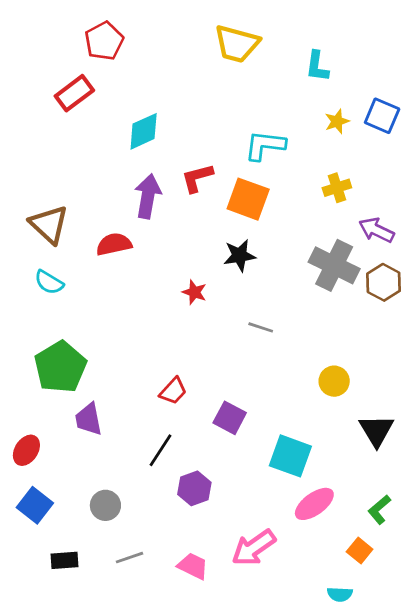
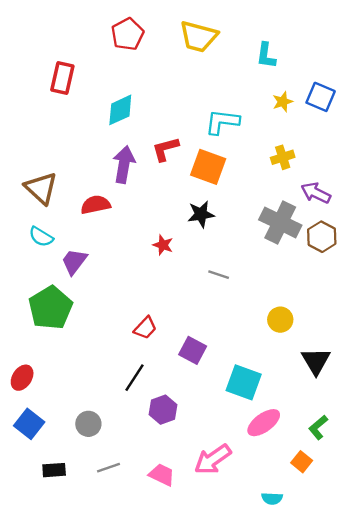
red pentagon: (104, 41) -> (127, 34), moved
red rectangle: (74, 93) -> (62, 78), turned -40
purple trapezoid: (89, 419) -> (74, 262), moved, turned 48
cyan semicircle: (340, 594) -> (272, 498), moved

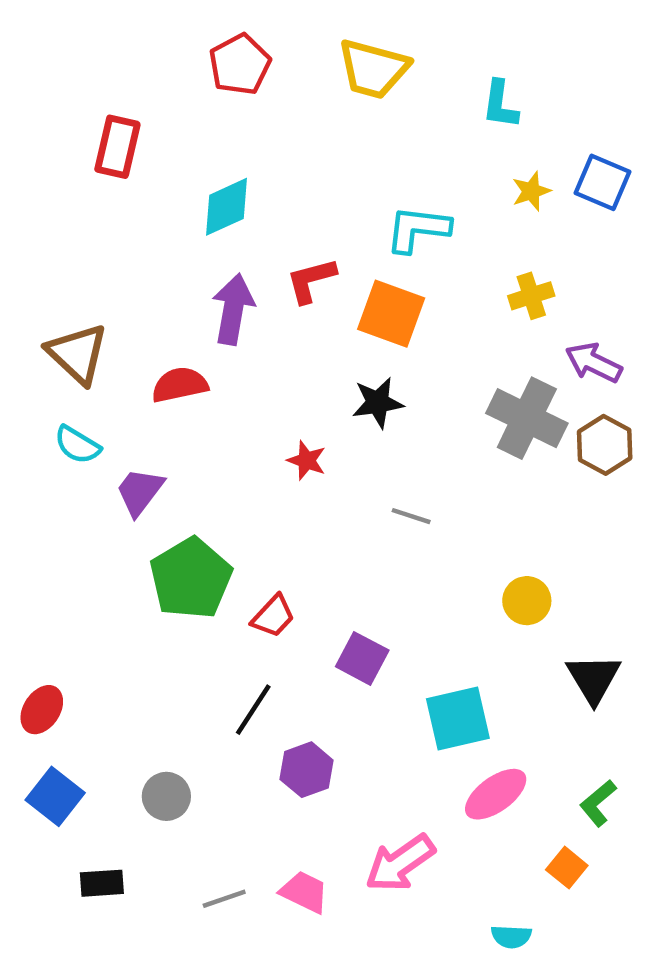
green pentagon: (50, 308) -> (191, 578), moved
cyan square: (244, 382) -> (458, 719), turned -33
gray line: (109, 468) -> (224, 899), moved

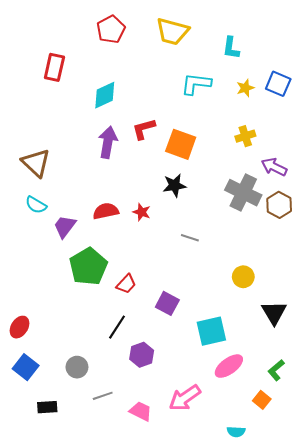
cyan L-shape: (418, 229) -> (196, 84), moved
red semicircle: (180, 385) -> (106, 211), moved
gray line: (224, 899) -> (103, 396), moved

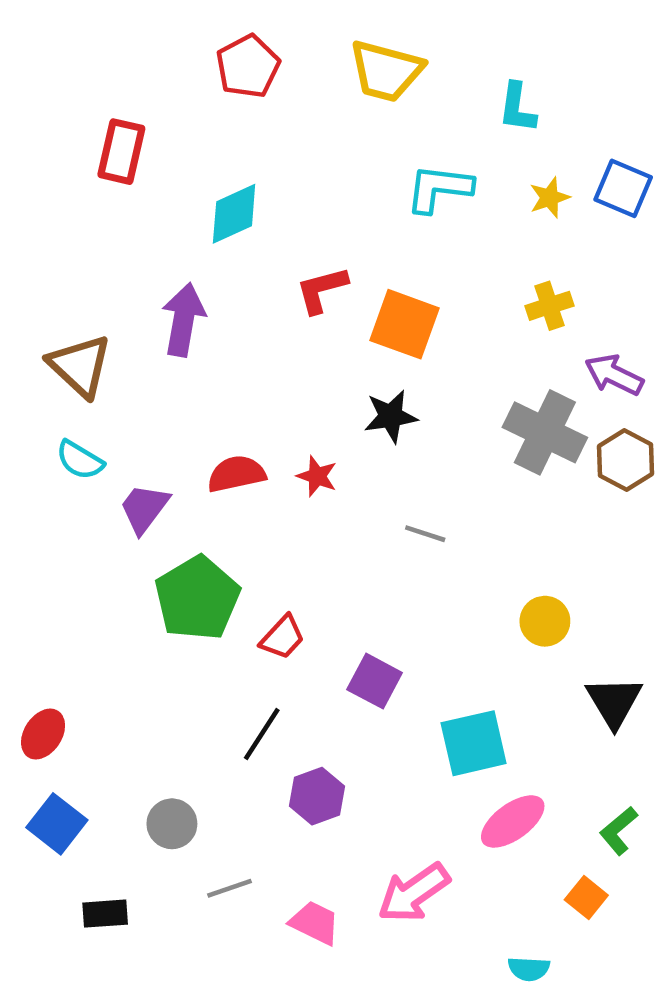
purple arrow: (108, 142) -> (183, 320), moved

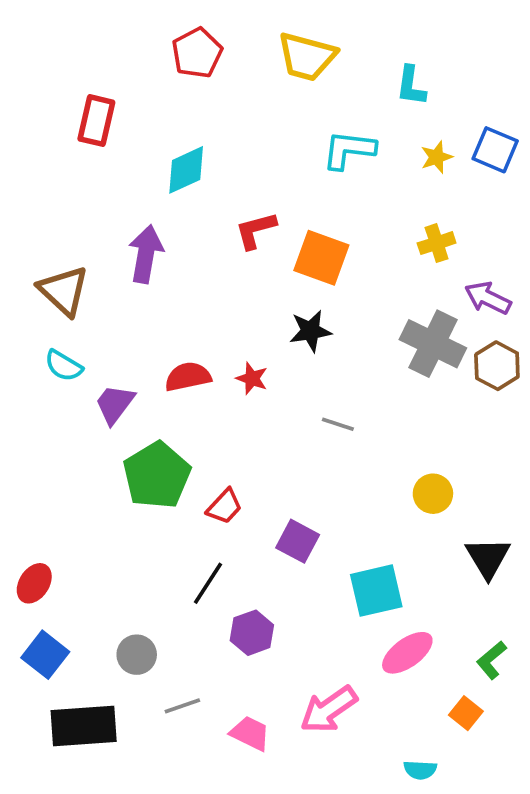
black rectangle: (105, 914) -> (84, 726), size x1.8

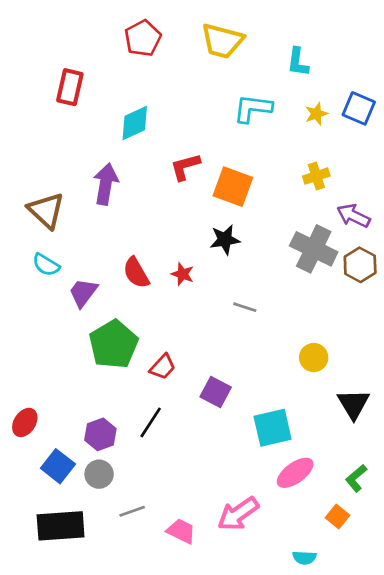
red semicircle: (188, 377) -> (136, 273), turned -108
purple hexagon: (252, 633) -> (100, 434), moved
blue square: (45, 655) -> (58, 466), moved

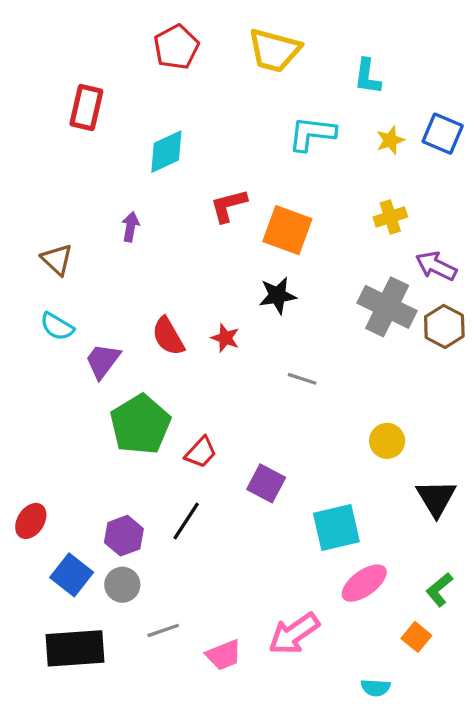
purple arrow: (106, 184) -> (130, 227), size x0.6
brown triangle: (46, 210) -> (57, 259), size x0.7
pink trapezoid: (181, 531) -> (224, 655), turned 132

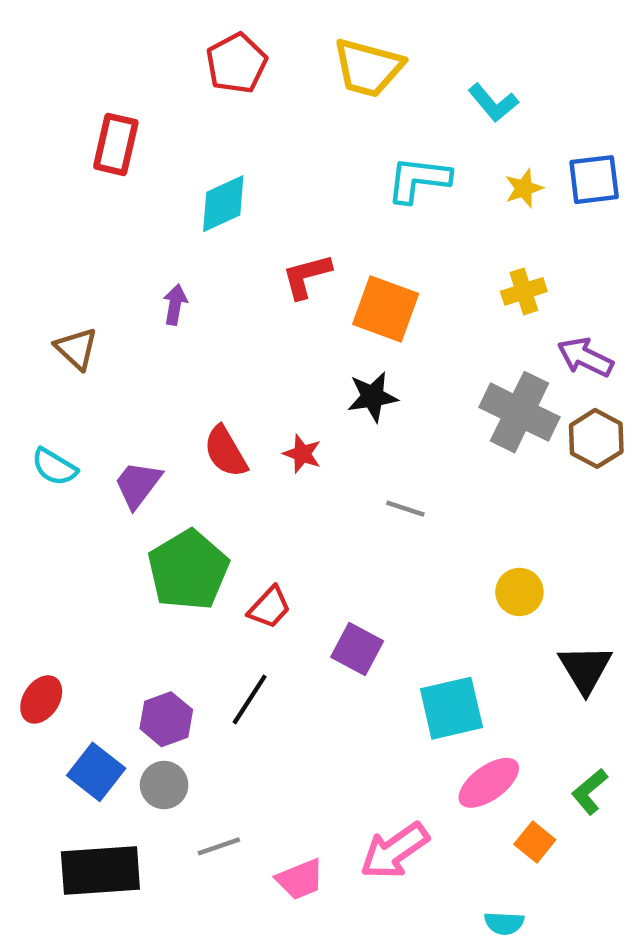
cyan L-shape: (367, 76) -> (493, 103), turned -48
blue square: (443, 134) -> (594, 180), turned -30
cyan semicircle: (57, 326) -> (54, 467), moved
orange square: (416, 637) -> (535, 842), moved

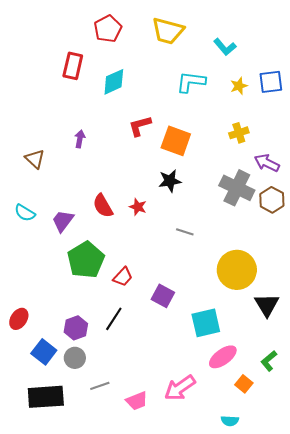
red rectangle: (116, 144) -> (73, 66), moved
cyan diamond: (223, 204) -> (114, 82), moved
yellow circle: (519, 592) -> (237, 270), size x1.8

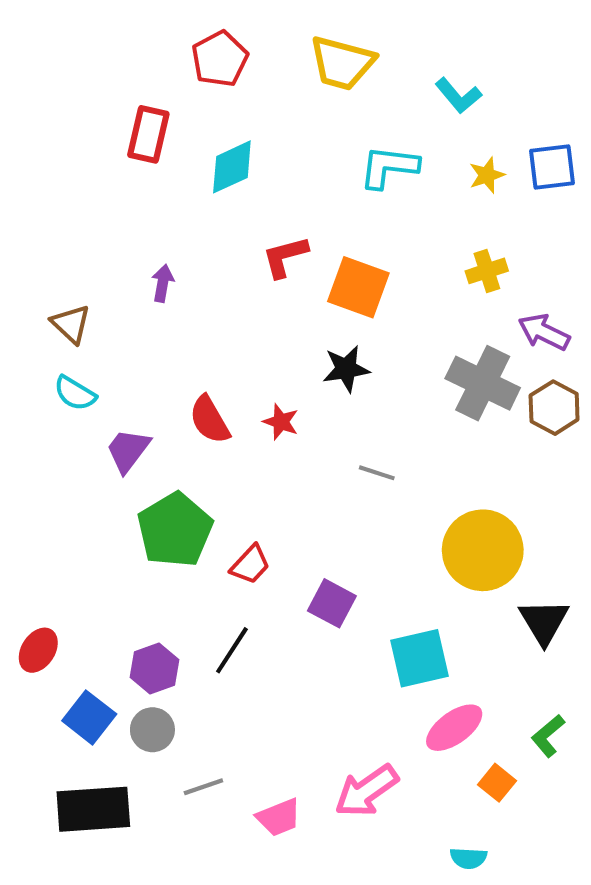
cyan semicircle: (25, 213) -> (75, 393), moved

